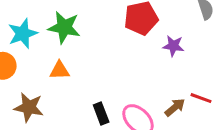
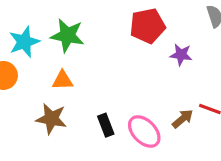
brown star: (29, 107) -> (51, 119), moved

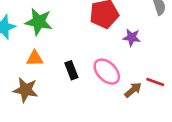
black rectangle: (106, 125) -> (71, 70), moved
pink ellipse: (144, 131) -> (107, 72), moved

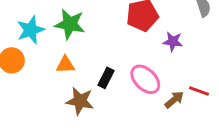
black rectangle: (71, 70) -> (106, 78), turned 48
brown star: (26, 90) -> (80, 101), moved

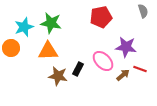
purple star: (173, 42) -> (126, 47), moved, size x1.5
orange triangle: (65, 65) -> (48, 51), size x1.5
black rectangle: (106, 78) -> (78, 69), moved

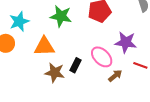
green star: (51, 23) -> (61, 16), moved
brown arrow: (123, 75) -> (115, 76), moved

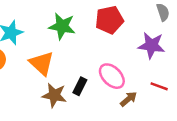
purple star: (126, 42) -> (151, 45), moved
orange triangle: (44, 46) -> (42, 63), turned 45

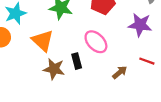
pink ellipse: (112, 76) -> (96, 42), moved
black rectangle: (80, 86) -> (77, 61), turned -42

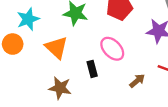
brown star: (54, 69) -> (60, 88), moved

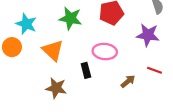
cyan star: (28, 19) -> (26, 24), turned -30
pink ellipse: (112, 49) -> (105, 52), turned -40

